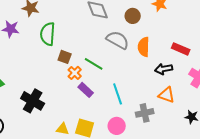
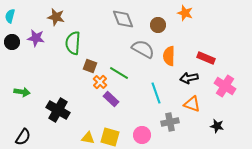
cyan line: (118, 94) -> (156, 93), moved

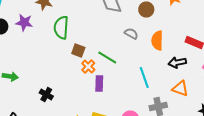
gray semicircle: (143, 49) -> (131, 34), size x0.6
purple rectangle: (111, 99) -> (99, 84), turned 49
black cross: (58, 110) -> (46, 94), size x0.6

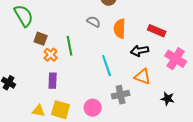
green semicircle: (61, 28) -> (24, 16), turned 145
green line: (107, 58) -> (70, 46), turned 48
purple rectangle: (99, 84) -> (53, 81), moved

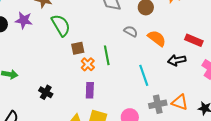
orange semicircle: (120, 29) -> (157, 38), turned 126
brown square: (41, 39) -> (78, 48), turned -32
orange triangle: (143, 77) -> (180, 102), moved

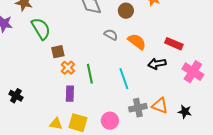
green line: (107, 55) -> (90, 74), moved
black cross: (46, 92) -> (16, 96), moved

